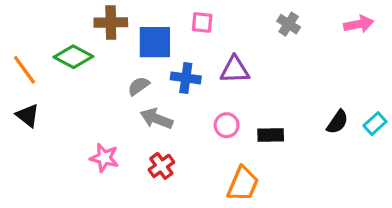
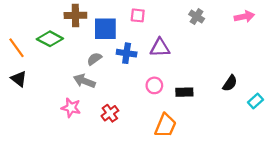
gray arrow: (156, 119) -> (84, 81), moved
cyan rectangle: (375, 124) -> (255, 101), moved

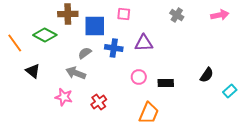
black triangle: (19, 79) -> (33, 71), moved

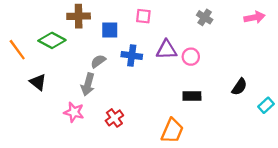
blue square: (95, 26) -> (110, 30), size x0.7
gray arrow: (76, 73) -> (88, 84), turned -96
pink circle: (139, 77) -> (191, 57), moved

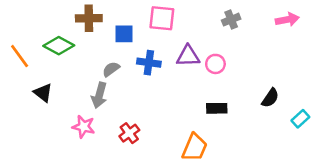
pink square: (143, 16) -> (162, 18), size x1.5
gray cross: (205, 17) -> (231, 20), turned 35

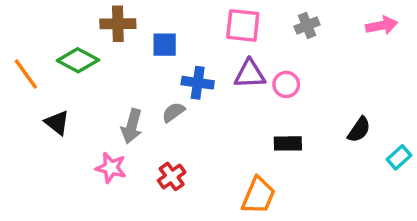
pink square: (162, 18) -> (243, 25), moved
gray semicircle: (111, 69) -> (173, 112), moved

